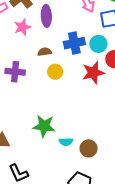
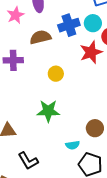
brown semicircle: (45, 52) -> (40, 37), size x1.5
yellow circle: (55, 72) -> (56, 74), moved
cyan semicircle: (66, 142) -> (73, 145), moved

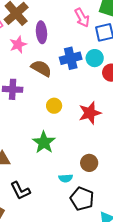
brown semicircle: (40, 37) -> (41, 68), turned 40
red star: (91, 52) -> (90, 113), moved
green star: (48, 111) -> (44, 142), turned 30

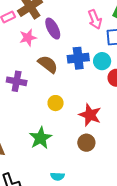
purple ellipse: (41, 32) -> (53, 29), turned -30
red star: (90, 113) -> (90, 115), turned 30
brown circle: (89, 163) -> (86, 143), moved

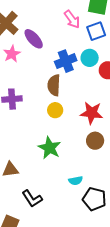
brown semicircle: (48, 64) -> (54, 85), moved, turned -110

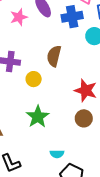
blue cross: (66, 61) -> (72, 17), moved
yellow circle: (55, 110) -> (34, 79), moved

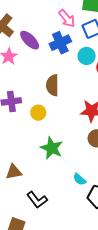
cyan semicircle: (57, 154) -> (79, 179), turned 56

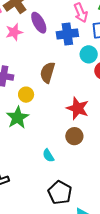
green star: (52, 148) -> (18, 118), moved
cyan semicircle: (79, 179) -> (48, 156), moved

